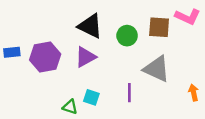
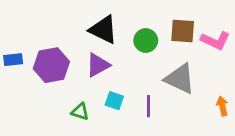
pink L-shape: (188, 17) -> (215, 41), moved
cyan square: (91, 97) -> (114, 101), moved
green triangle: (70, 107) -> (80, 112), moved

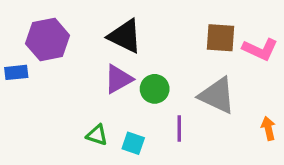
green circle: (146, 41) -> (155, 89), moved
purple hexagon: (51, 65) -> (48, 39), moved
cyan square: (114, 101) -> (133, 143), moved

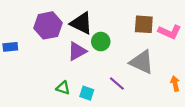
purple hexagon: (48, 39) -> (48, 25), moved
green circle: (155, 89) -> (101, 42), moved
purple line: (179, 128) -> (117, 84), turned -49

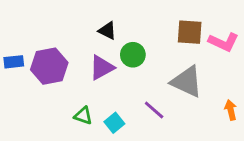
black triangle: (81, 23) -> (107, 31), size x0.6
purple hexagon: (48, 25) -> (49, 66), moved
cyan square: (87, 93) -> (114, 123), turned 32

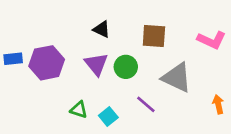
brown square: (190, 32) -> (154, 36), moved
green circle: (133, 55) -> (126, 67), moved
purple triangle: (102, 67) -> (96, 64), turned -40

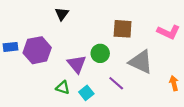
black triangle: (102, 29) -> (62, 14), moved, turned 40
purple triangle: (96, 64) -> (77, 64), moved

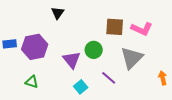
pink L-shape: (169, 32) -> (142, 29), moved
gray triangle: (141, 62) -> (132, 58), turned 50
green triangle: (63, 88) -> (32, 82), moved

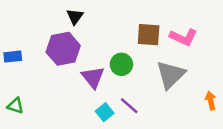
purple hexagon: (35, 47) -> (63, 49), moved
purple line: (109, 78) -> (129, 106), moved
green triangle: (32, 82) -> (15, 106), moved

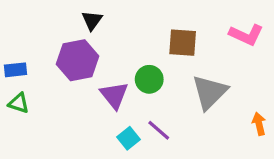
pink L-shape: (183, 37) -> (246, 35), moved
green triangle: (15, 106) -> (19, 103), moved

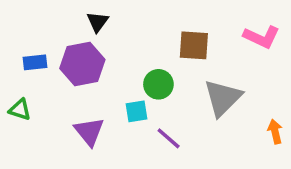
blue rectangle: (16, 70) -> (35, 62), moved
purple triangle: (114, 95) -> (89, 132), moved
cyan square: (129, 138) -> (136, 111), moved, turned 30

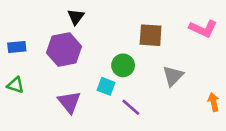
blue rectangle: (35, 62) -> (17, 47), moved
gray triangle: (223, 98) -> (173, 76), size x0.7
cyan square: (136, 111) -> (106, 86), turned 30

